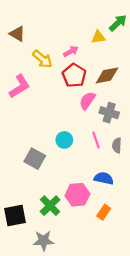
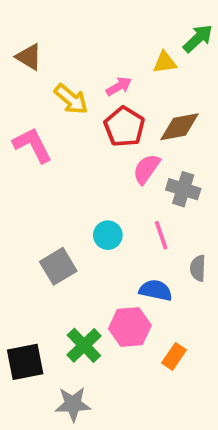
pink L-shape: (19, 86) -> (33, 145), turned -85
gray semicircle: (117, 145) -> (198, 268), moved
gray square: (35, 159) -> (58, 266), turned 30
blue semicircle: (104, 178) -> (156, 290), moved

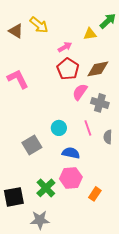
yellow arrow: (71, 99) -> (39, 25), moved
gray semicircle: (198, 268) -> (108, 137), moved
blue semicircle: (156, 290) -> (71, 153), moved

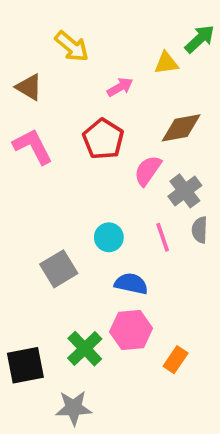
brown triangle: (16, 31) -> (29, 87), moved
red pentagon: (68, 69) -> (103, 139), moved
gray cross: (100, 103) -> (185, 191), turned 36
gray semicircle: (108, 137) -> (200, 230), moved

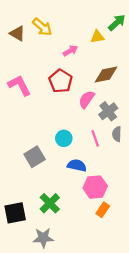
brown triangle: (29, 87) -> (17, 33), moved
pink hexagon: (131, 330) -> (95, 187), moved

